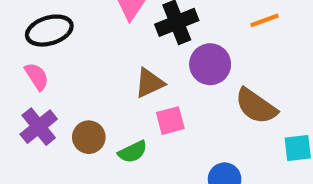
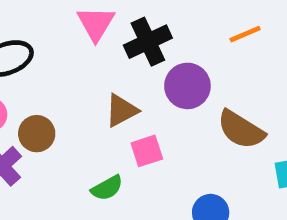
brown circle: (89, 137) -> (37, 134), moved

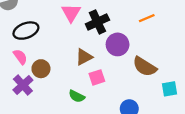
green semicircle: (107, 188) -> (77, 96), turned 56

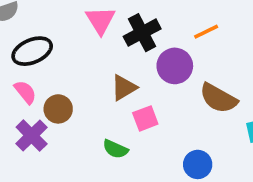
orange line: (147, 18) -> (206, 32), moved

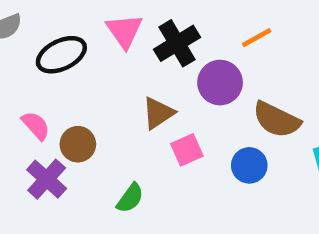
black ellipse: (32, 51) -> (61, 55), moved
green semicircle: (115, 149) -> (130, 198), moved, turned -75
blue circle: (198, 164) -> (249, 165), moved

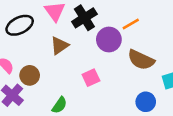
orange line: (257, 38) -> (131, 24), moved
brown triangle: (158, 113) -> (59, 46), moved
blue circle: (249, 165) -> (146, 102), moved

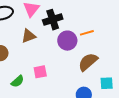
brown semicircle: (141, 60) -> (88, 62), turned 100
pink square: (91, 78) -> (40, 72), moved

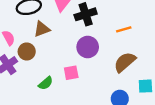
brown triangle: (29, 36) -> (42, 29), moved
purple circle: (67, 41) -> (88, 47), moved

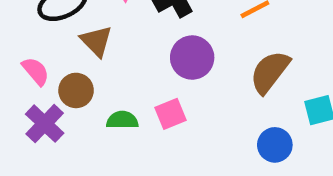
brown triangle: (42, 29) -> (96, 41), turned -42
green semicircle: (46, 83) -> (122, 120), moved, turned -128

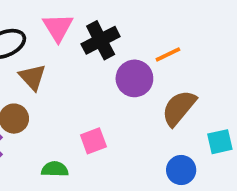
purple circle: (192, 58) -> (134, 78), moved
green semicircle: (122, 120) -> (55, 169), moved

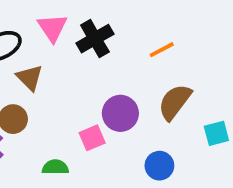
purple circle: (134, 78) -> (120, 113), moved
blue circle: (181, 170) -> (159, 166), moved

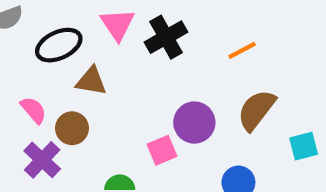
brown triangle: (30, 78) -> (91, 81), turned -36

